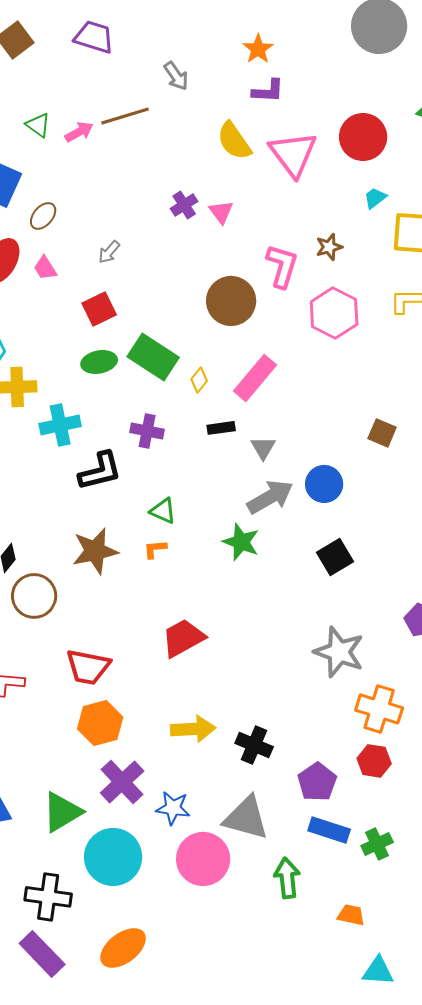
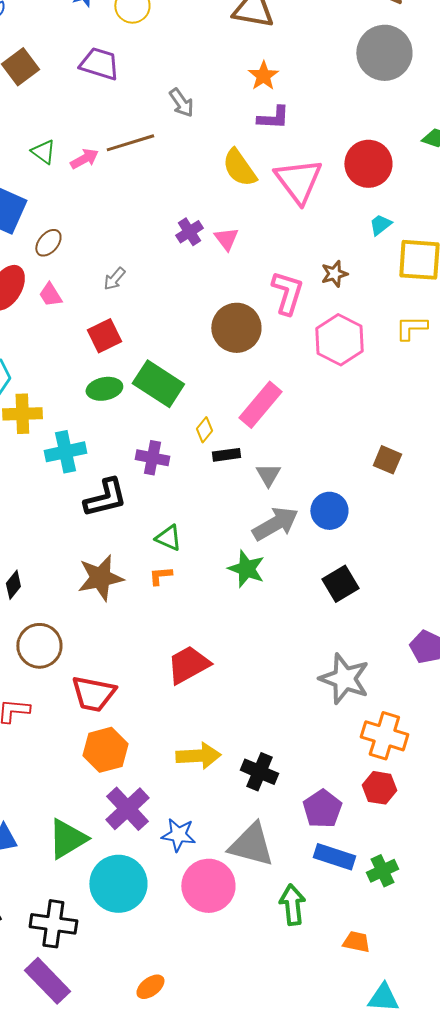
yellow diamond: (199, 380) -> (204, 430), moved
brown circle: (34, 596) -> (39, 646), moved
orange ellipse: (123, 948) -> (150, 987), moved, size x0.6

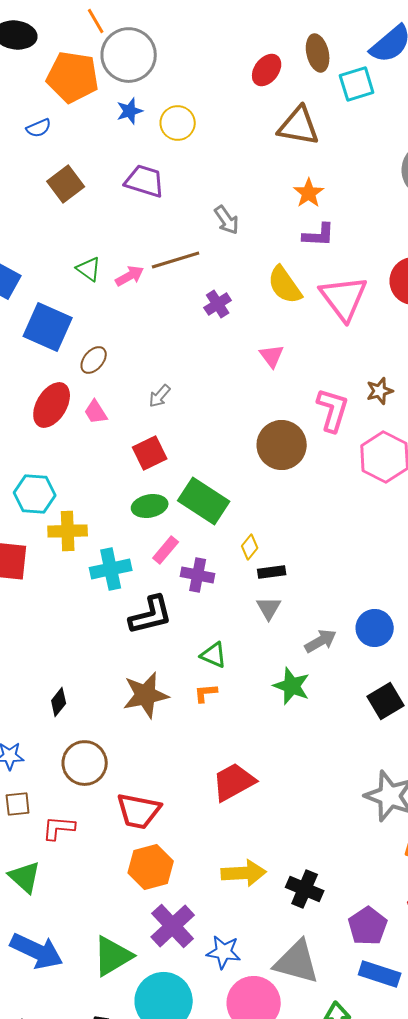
purple cross: (189, 232) -> (218, 304), moved
pink rectangle: (260, 405) -> (166, 550), moved, size x0.6
gray triangle: (268, 475) -> (269, 608), moved
gray arrow: (275, 524) -> (321, 641), size x0.7

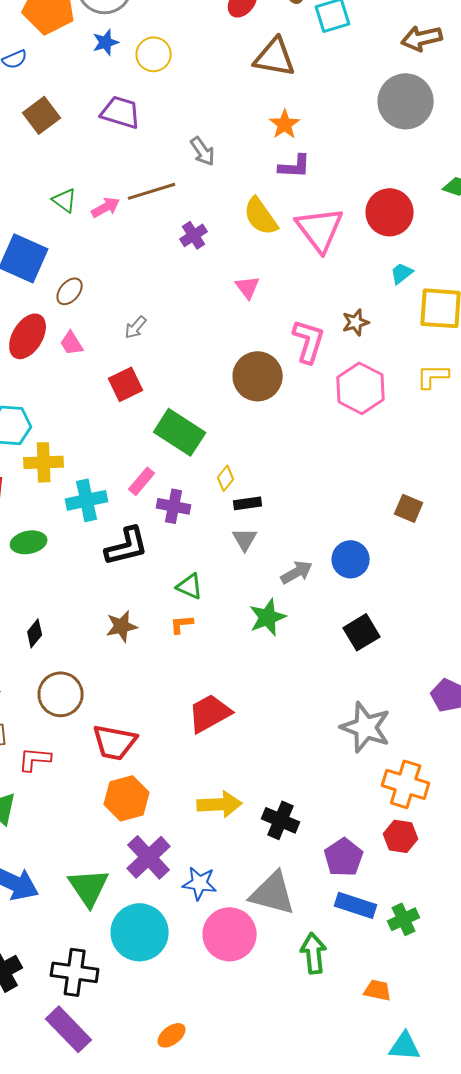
green ellipse: (150, 506) -> (29, 542), moved
green star: (292, 686) -> (268, 617), turned 30
brown star: (146, 695) -> (122, 626), size x0.7
green triangle: (113, 956) -> (89, 887), turned -33

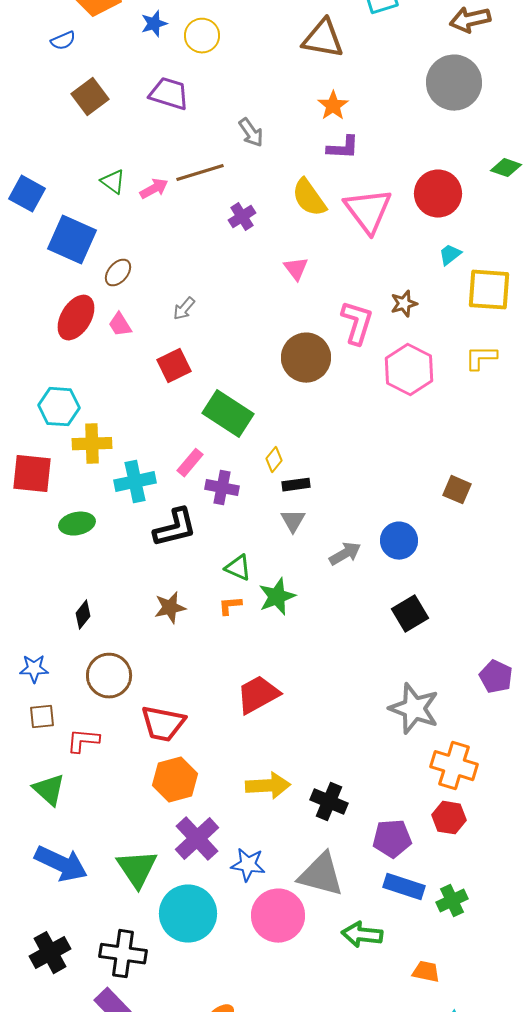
green star: (268, 617) -> (277, 597), moved
purple pentagon: (344, 857) -> (392, 839), turned 30
green arrow: (314, 953) -> (362, 935), turned -78

